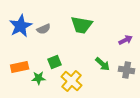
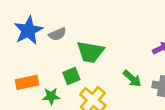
green trapezoid: (82, 25) -> (90, 52), moved

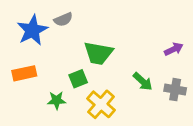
gray semicircle: (57, 34) -> (63, 19), moved
orange rectangle: (27, 82) -> (24, 73), moved

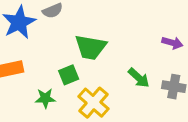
purple arrow: (174, 49) -> (172, 43), turned 42

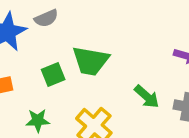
green square: (69, 75) -> (53, 74), moved

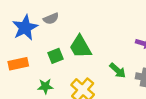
green trapezoid: (91, 61) -> (80, 47), turned 50

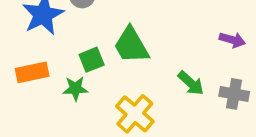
green star: (45, 86) -> (75, 89), moved

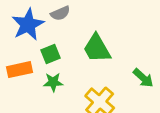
green square: (92, 60) -> (50, 54), moved

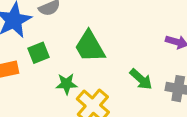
green star: (53, 82) -> (66, 84), moved

